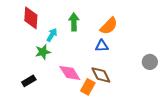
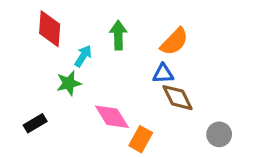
gray circle: (150, 62) -> (219, 134), moved
brown diamond: (101, 75) -> (178, 98), moved
black rectangle: (29, 81) -> (35, 123), moved

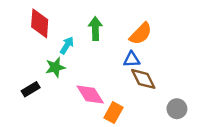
black rectangle: (35, 123) -> (31, 89), moved

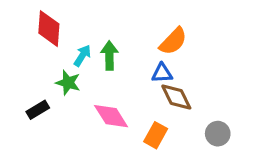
green arrow: (95, 28) -> (109, 56), moved
green star: (55, 67) -> (68, 83), turned 30
orange rectangle: (114, 113) -> (156, 135), moved

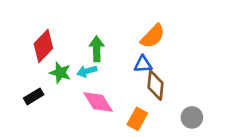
red diamond: (49, 29) -> (43, 46), moved, turned 40
cyan arrow: (82, 56) -> (87, 71), moved, turned -138
brown diamond: (176, 97) -> (156, 85), turned 32

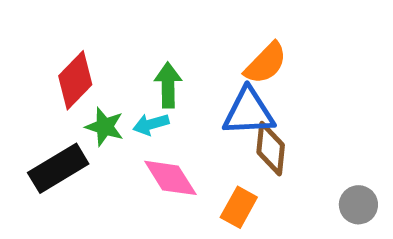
blue triangle: (143, 64) -> (249, 112), size x1.6
black rectangle: (34, 96) -> (58, 168), size x1.6
gray circle: (192, 117) -> (358, 205), moved

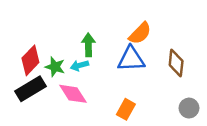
red diamond: (75, 80) -> (30, 60), moved
brown diamond: (271, 149) -> (176, 63), moved
pink diamond: (170, 178) -> (73, 94), moved

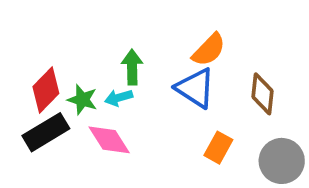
blue triangle: (131, 59) -> (195, 88), turned 36
gray circle: (189, 108) -> (282, 161), size x1.5
orange rectangle: (126, 109) -> (218, 148), moved

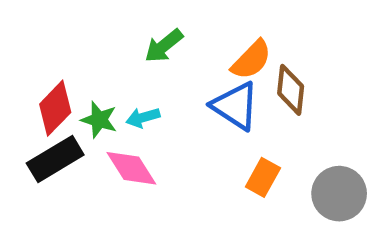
green arrow: (132, 67) -> (164, 46), moved, turned -128
brown diamond: (263, 94) -> (291, 90), moved

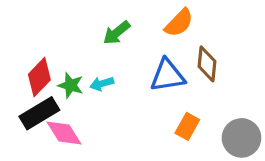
orange semicircle: (251, 60) -> (179, 23), moved
blue triangle: (235, 106) -> (168, 75), turned -42
pink diamond: (131, 168) -> (64, 133), moved

